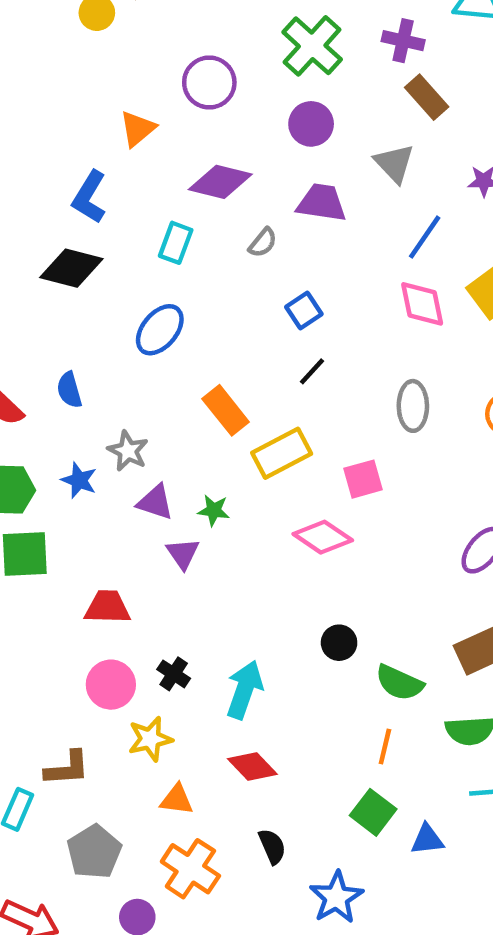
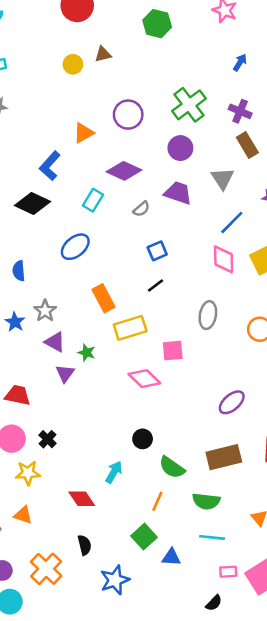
cyan arrow: (244, 690) -> (114, 472), moved, size x0.7
orange triangle: (177, 800) -> (23, 515), moved
orange cross: (190, 869) -> (46, 569), moved

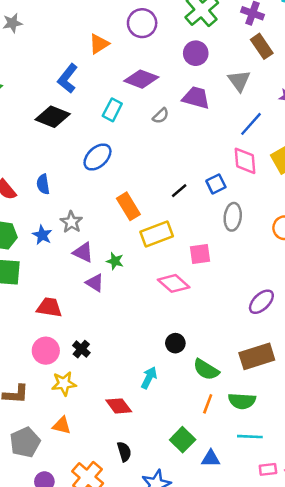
blue square: (157, 251) -> (216, 184), moved
purple triangle: (65, 373) -> (95, 283), turned -30
orange line: (157, 501) -> (208, 404), moved

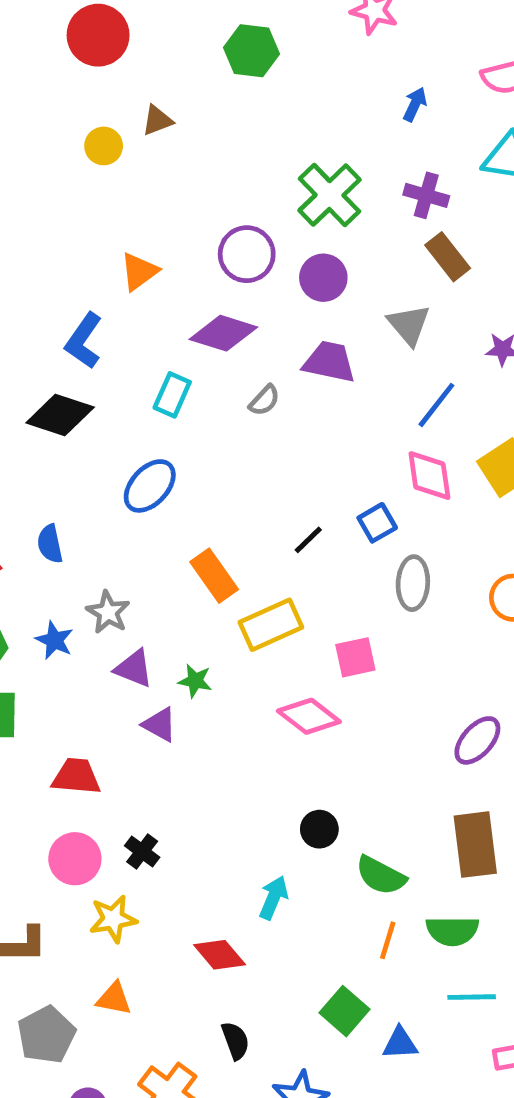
purple circle: (142, 23) -> (247, 254), moved
brown rectangle: (257, 356) -> (475, 845), turned -76

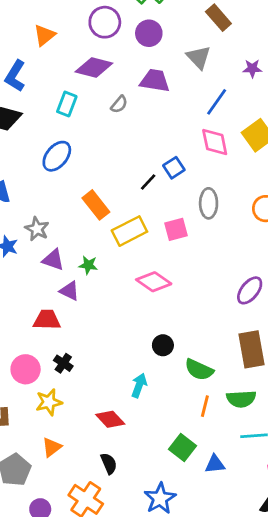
blue square: (377, 523) -> (174, 168), moved
pink square: (355, 657) -> (176, 229), moved
red trapezoid: (76, 776) -> (47, 320), moved
orange triangle: (114, 999) -> (52, 447), turned -45
black semicircle: (235, 1041) -> (109, 463), moved

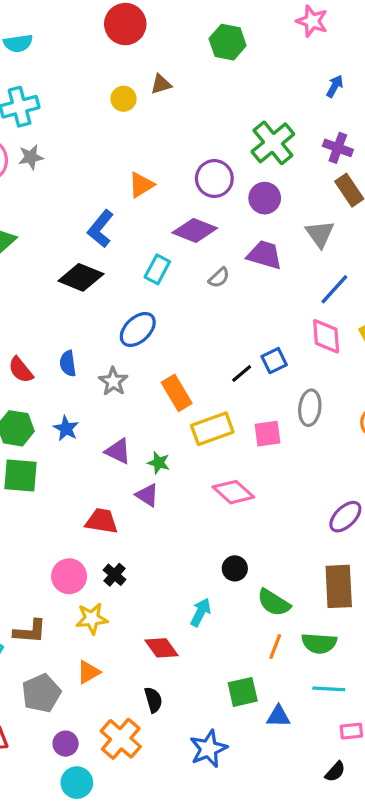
gray star: (37, 229) -> (113, 381), moved
purple triangle: (69, 291) -> (147, 495), moved
green square: (183, 447) -> (243, 692), turned 32

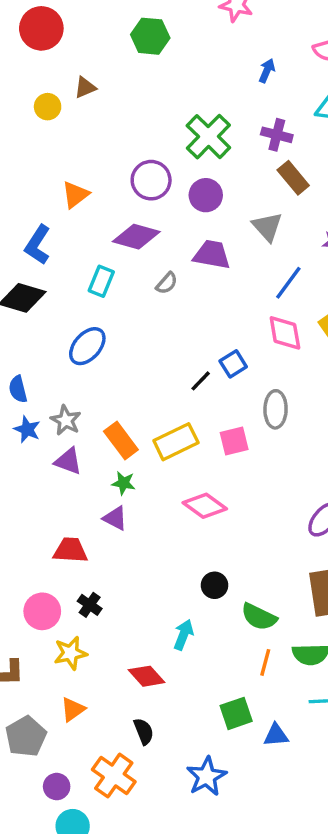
gray star: (113, 381) -> (66, 420), moved
orange rectangle: (177, 393) -> (121, 440), moved
blue star: (66, 428) -> (27, 429), moved
purple triangle: (118, 451) -> (68, 461), moved

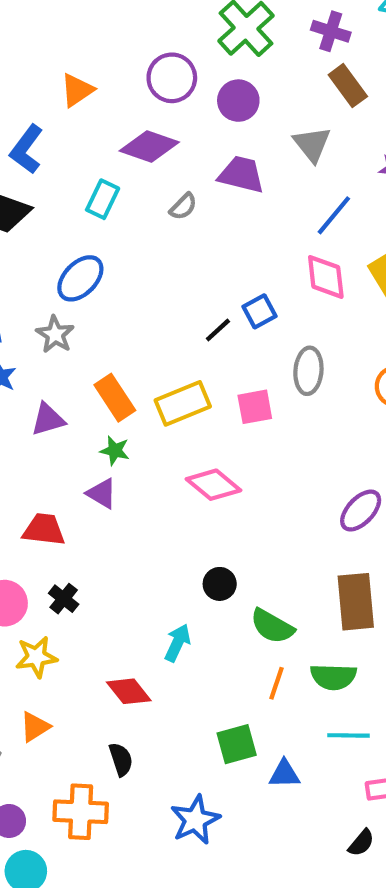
gray star: (66, 420) -> (55, 334), moved
purple triangle: (68, 461) -> (48, 419), turned -40
orange cross: (114, 776) -> (81, 812), turned -36

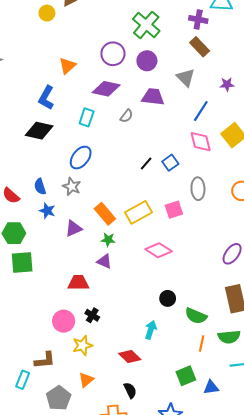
purple cross: (331, 31) -> (198, 19), moved
black line: (218, 330) -> (146, 164), moved

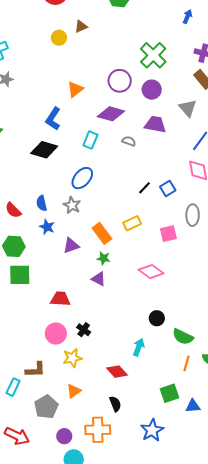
gray semicircle: (127, 116) -> (129, 141), turned -112
yellow rectangle: (138, 212) -> (132, 223), moved, size x0.7
red trapezoid: (78, 283) -> (60, 299), moved

